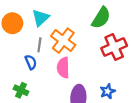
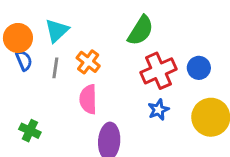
orange cross: (63, 41) -> (88, 62), size x0.7
blue semicircle: (31, 62) -> (24, 60), moved
blue star: (108, 91) -> (158, 110), moved

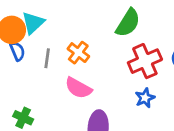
cyan triangle: (57, 30) -> (33, 23), moved
pink semicircle: (88, 99) -> (78, 88), turned -60

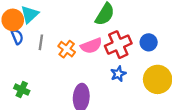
orange cross: (78, 53) -> (67, 49), moved
pink semicircle: (78, 88) -> (91, 46), moved, turned -50

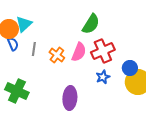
blue circle: (149, 42) -> (130, 68), moved
pink semicircle: (91, 46) -> (79, 52), turned -48
green cross: (22, 90) -> (17, 91), size x1.6

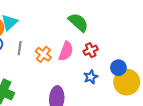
green semicircle: (91, 24) -> (78, 22), turned -80
red cross: (103, 51) -> (91, 50), size x0.6

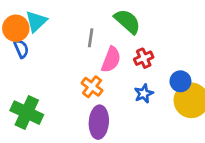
gray line: (20, 48) -> (91, 38), moved
orange cross: (43, 54) -> (92, 87), moved

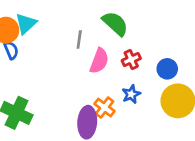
blue circle: (180, 81) -> (167, 69), moved
orange cross: (92, 87) -> (105, 108), moved

